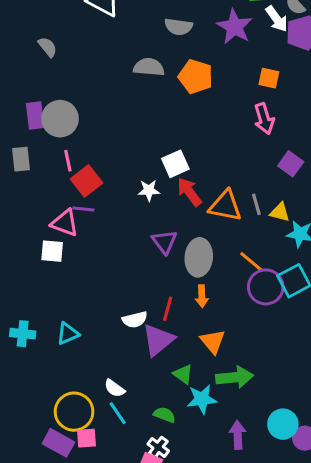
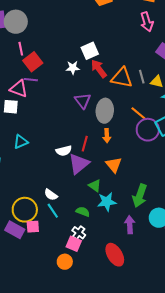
cyan triangle: (68, 334) -> (21, 142), moved
green arrow: (235, 377) -> (140, 196), moved, turned 115

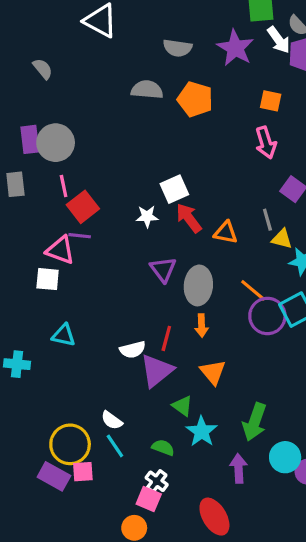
gray line: (142, 77) -> (267, 220), moved
orange triangle: (122, 78) -> (226, 233), size x0.7
cyan triangle: (21, 142) -> (64, 335), turned 35
cyan star: (107, 202) -> (202, 432), turned -30

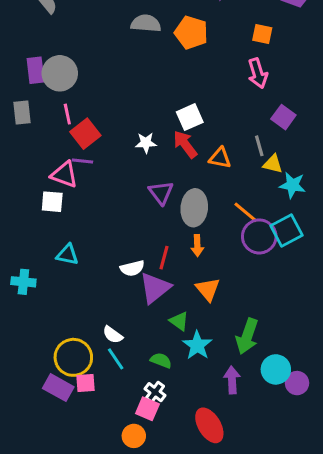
white square: (174, 189) -> (190, 117), moved

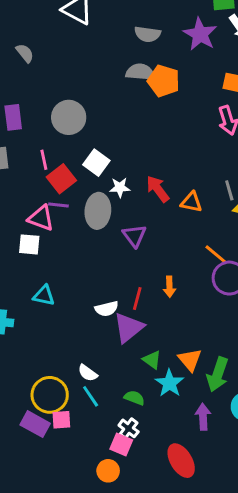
gray semicircle: (146, 23) -> (140, 72), moved
gray circle: (60, 73) -> (69, 117), moved
white square: (190, 117) -> (96, 163), moved, turned -30
gray ellipse: (194, 208) -> (98, 211), moved
orange triangle: (208, 289) -> (190, 360), moved

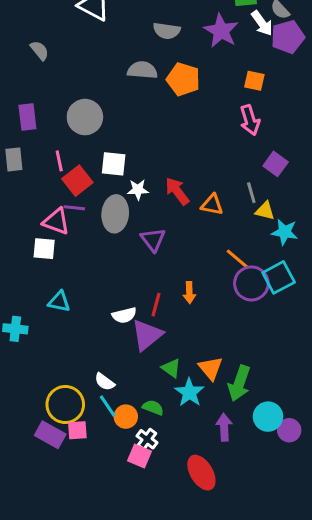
gray semicircle: (140, 72) -> (142, 70), moved
white square: (96, 163) -> (114, 164), turned -30
orange circle: (108, 471) -> (126, 417), moved

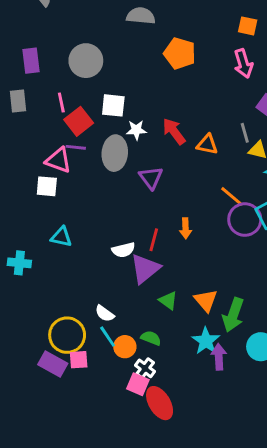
orange pentagon: (183, 79) -> (180, 53), moved
cyan star: (189, 392) -> (206, 341), moved
red ellipse: (201, 473) -> (160, 403), moved

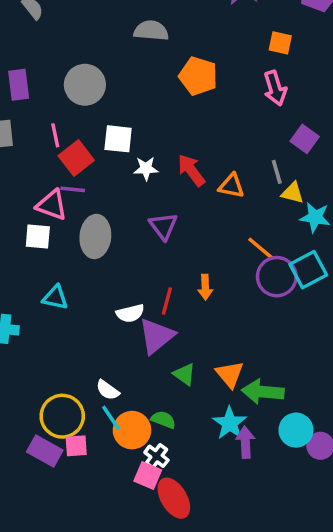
gray ellipse: (115, 153) -> (95, 236), moved
green arrow: (233, 315) -> (263, 392), turned 76
orange circle: (125, 347) -> (132, 430), size x1.4

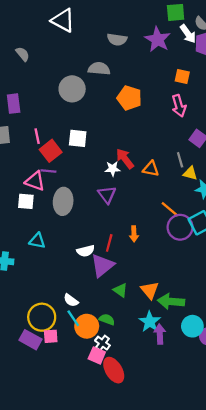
gray circle: (85, 85) -> (72, 89), moved
white star: (146, 168) -> (113, 169), moved

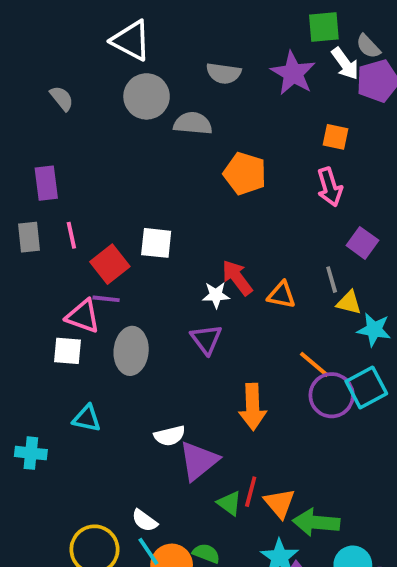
gray circle: (72, 89) -> (147, 96), moved
pink line: (37, 136) -> (71, 235), moved
orange arrow: (134, 234) -> (253, 407), size x1.6
red line: (109, 243) -> (251, 492), moved

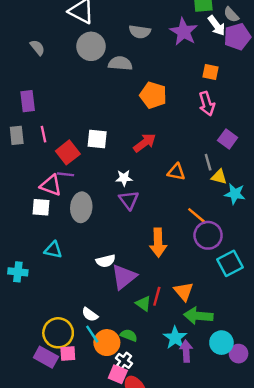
red arrow: (237, 278) -> (145, 143), moved, turned 90
white star: (216, 295) -> (124, 178), moved
cyan square: (366, 388) -> (230, 263), moved
orange triangle: (280, 503) -> (184, 291), moved

